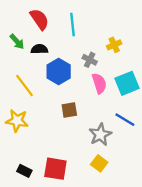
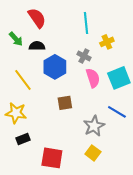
cyan line: (73, 25) -> (86, 23), moved
black rectangle: (24, 171) -> (23, 139), moved, turned -48

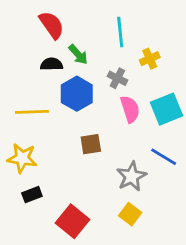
green arrow: (16, 39) -> (78, 54), moved
yellow line: (23, 80) -> (32, 112), turned -55
red square: (52, 158) -> (73, 221), turned 30

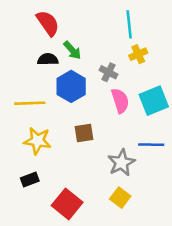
cyan line: (120, 32) -> (129, 24), moved
blue line: (164, 157) -> (151, 145), turned -30
yellow star: (22, 158) -> (37, 141), moved

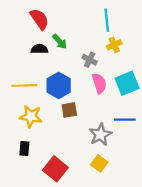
blue hexagon: (71, 86) -> (59, 85), moved
black rectangle: (30, 179) -> (24, 148), turned -64

